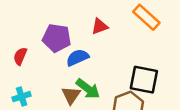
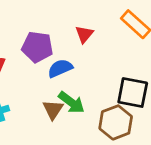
red triangle: (100, 26) -> (84, 34), turned -30

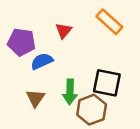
green arrow: (71, 102) -> (70, 92), moved, turned 55

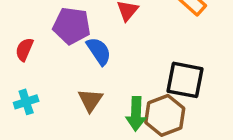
blue semicircle: (42, 61) -> (99, 51), turned 80
green arrow: (70, 92) -> (136, 114), moved

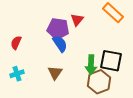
purple pentagon: (72, 26) -> (58, 29), moved
green arrow: (136, 114) -> (91, 65), moved

